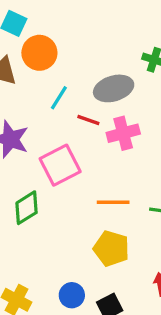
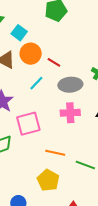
red line: (88, 120) -> (54, 62), moved

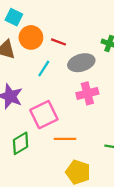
orange line: (55, 153) -> (65, 139), moved

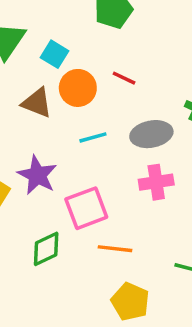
red line: (58, 42) -> (124, 78), moved
cyan line: (44, 68) -> (93, 137), turned 36

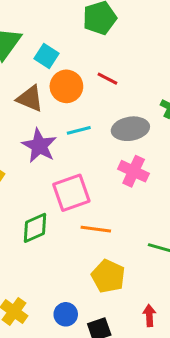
purple star: (37, 175) -> (39, 146), moved
pink cross: (156, 182) -> (134, 171), turned 32

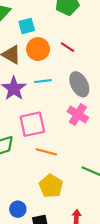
cyan square: (47, 56) -> (27, 26), turned 35
gray ellipse: (130, 129) -> (79, 84), turned 65

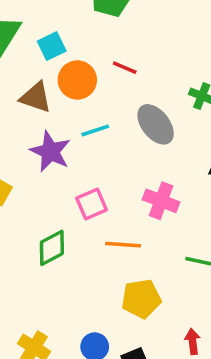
pink cross: (78, 114) -> (161, 201), moved
pink square: (32, 124) -> (92, 204), size x0.7
yellow pentagon: (51, 186) -> (141, 299), turned -30

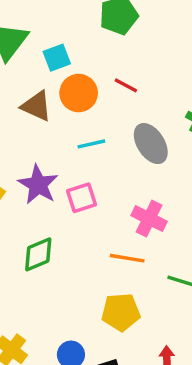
purple star: (50, 152) -> (38, 185), moved
pink square: (92, 204) -> (81, 198), moved
orange line: (123, 245) -> (127, 258), moved

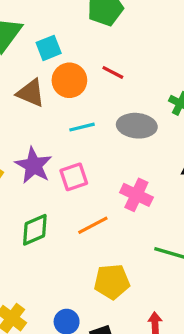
gray ellipse: (151, 144) -> (137, 126), turned -51
orange line: (127, 258) -> (93, 225), moved, turned -36

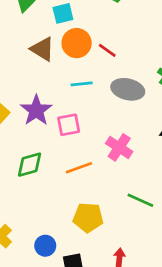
red line: (113, 72) -> (107, 50), moved

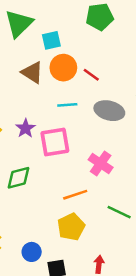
purple star: (36, 110) -> (26, 128), size x0.7
pink square: (69, 125) -> (55, 142), size x1.4
orange line: (79, 168) -> (75, 195), moved
yellow pentagon: (88, 217) -> (71, 227), turned -30

